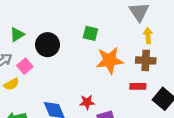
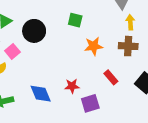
orange star: (110, 60) -> (94, 46), size x0.7
red rectangle: (138, 86) -> (111, 77), moved, turned 48

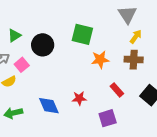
green square: (75, 20) -> (82, 34), size x1.5
yellow arrow: (130, 22) -> (136, 37), turned 40
purple square: (90, 103) -> (108, 118), moved

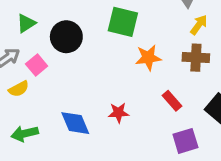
purple square: (108, 118) -> (185, 141), moved

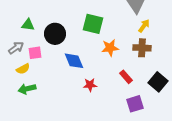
green triangle: (26, 23) -> (28, 25), turned 40
pink square: (37, 65) -> (35, 53), turned 32
blue diamond: (75, 123) -> (74, 61), moved
green arrow: (25, 134) -> (27, 89), moved

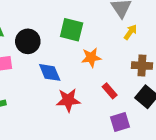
brown cross: (142, 48) -> (142, 66), moved
red star: (90, 85) -> (68, 100), size x1.5

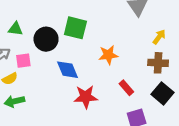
green square: (72, 30) -> (75, 28), moved
yellow arrow: (130, 32) -> (159, 37), moved

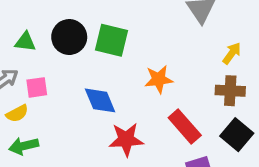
black circle: (46, 39) -> (69, 37), moved
red rectangle: (126, 88) -> (185, 126), size x1.5

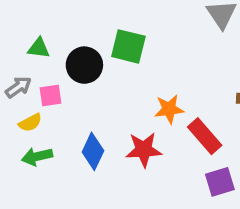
black circle: (69, 37) -> (84, 65), moved
orange star: (159, 79) -> (169, 109), moved
blue diamond: (100, 100) -> (93, 151), moved, turned 48

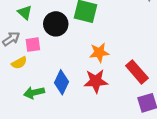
green triangle: (39, 48) -> (25, 12), turned 35
orange star: (169, 109) -> (99, 53), moved
green arrow: (37, 156) -> (34, 93), moved

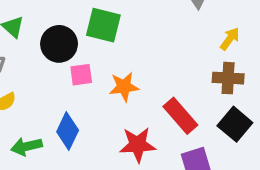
pink square: (33, 45) -> (81, 75), moved
red star: (96, 81) -> (138, 145), moved

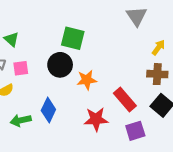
black circle: (59, 44) -> (60, 65), moved
pink square: (81, 75) -> (21, 68), moved

